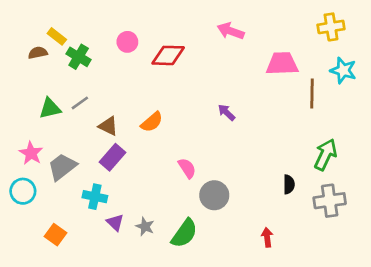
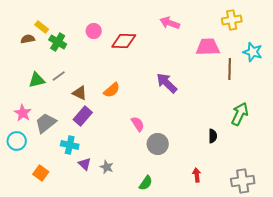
yellow cross: (331, 27) -> (232, 20), moved
purple arrow: (226, 112) -> (167, 83), size x1.6
gray cross: (330, 201) -> (243, 181), moved
green semicircle: (184, 233) -> (146, 183), moved, size x0.7

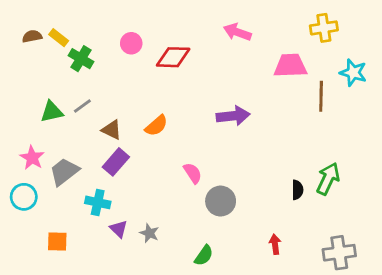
brown semicircle: (28, 39) -> (32, 36), moved
purple arrow: (167, 83) -> (233, 116), turned 130
green arrow: (240, 114) -> (328, 179), moved
orange square: (41, 173) -> (57, 242), turned -35

